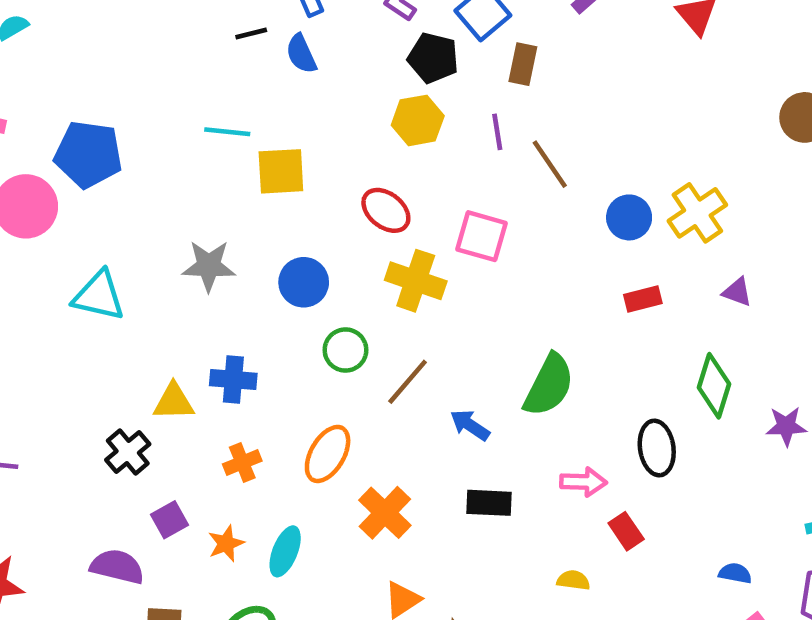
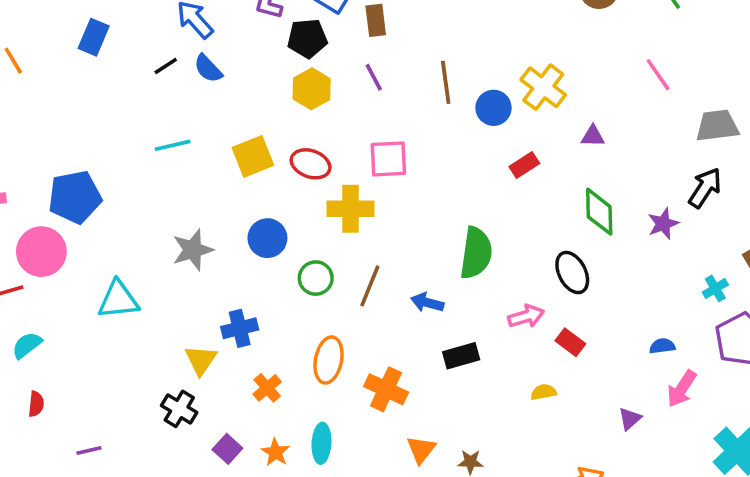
brown line: (550, 164) -> (446, 82), moved, turned 45
yellow square: (281, 171) -> (253, 156), moved
yellow triangle: (174, 402) -> (201, 360), turned -36

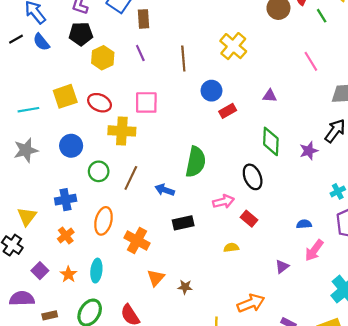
black pentagon: (307, 38) -> (81, 34), moved
yellow cross: (543, 87) -> (233, 46), moved
blue circle: (493, 108) -> (211, 91), moved
cyan line: (173, 145) -> (28, 110), moved
blue cross: (240, 328) -> (66, 200), moved

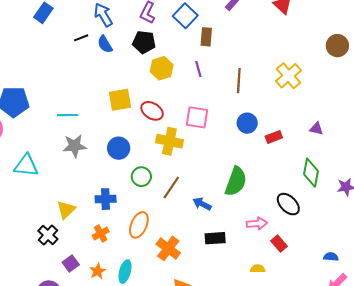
blue circle: (211, 91) -> (247, 123), moved
cyan line: (28, 110) -> (68, 115), moved
black ellipse: (253, 177) -> (288, 204), turned -30

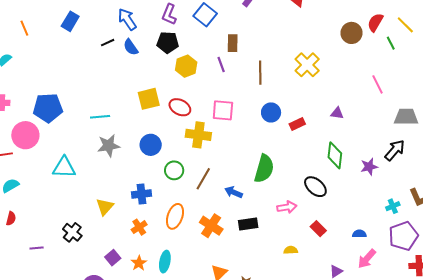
brown rectangle: (206, 37) -> (233, 43), moved
black cross: (48, 235) -> (72, 232), moved
red rectangle: (279, 244) -> (318, 229), moved
orange cross: (168, 248) -> (211, 226), moved

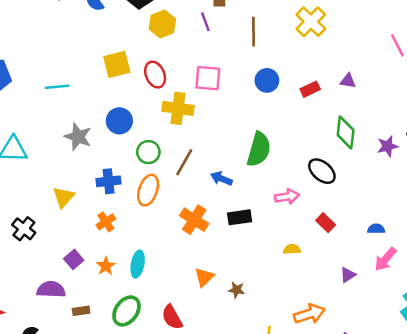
red ellipse: (180, 107) -> (155, 75), turned 40
red rectangle: (297, 124) -> (310, 89), moved
gray star: (109, 146) -> (78, 137), moved, turned 30
orange ellipse: (175, 216) -> (148, 190), moved

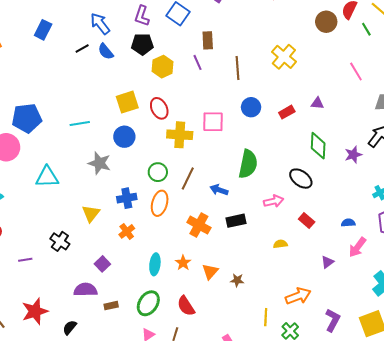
pink square: (208, 78) -> (213, 122), moved
blue circle: (119, 121) -> (124, 137), moved
orange star: (106, 266) -> (183, 263), moved

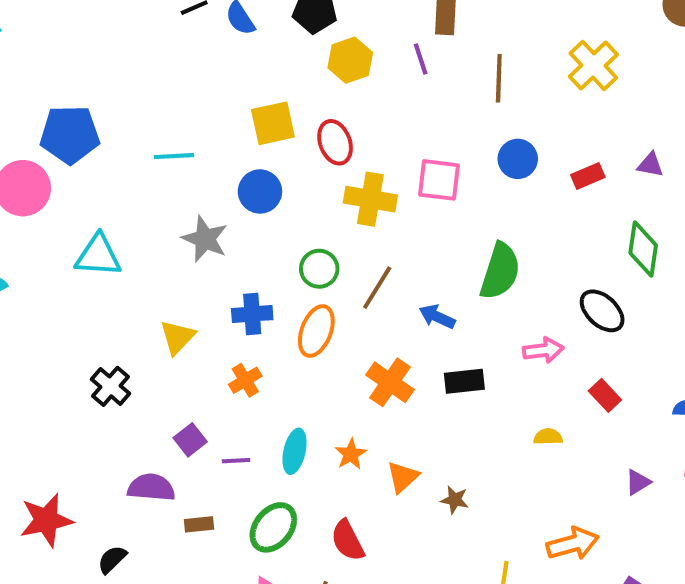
purple line: (25, 260) -> (236, 461), moved

